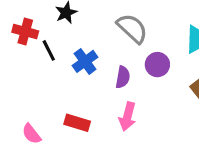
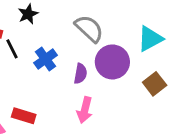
purple circle: (157, 65) -> (112, 62), size x1.5
red rectangle: (77, 123) -> (24, 116), moved

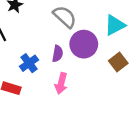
blue cross: (45, 59) -> (29, 63), moved

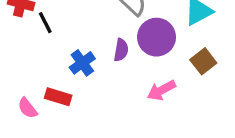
pink arrow: (61, 83) -> (161, 90), moved, turned 48

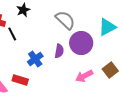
brown square: (203, 61) -> (110, 70), moved

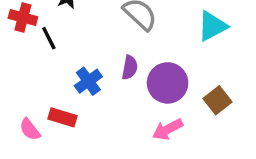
purple circle: (81, 43) -> (168, 83), moved
pink arrow: (84, 76) -> (168, 129), moved

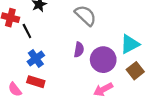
cyan triangle: (212, 26) -> (130, 44), moved
blue cross: (88, 81) -> (36, 59), moved

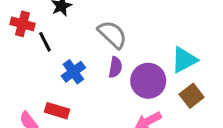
gray semicircle: (86, 15) -> (112, 34), moved
blue cross: (36, 59) -> (73, 72), moved

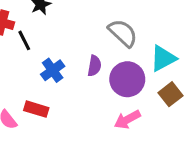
gray semicircle: (112, 34) -> (123, 33), moved

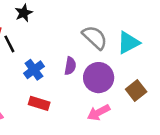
cyan triangle: (163, 58) -> (128, 43), moved
red rectangle: (36, 109) -> (39, 103), moved

